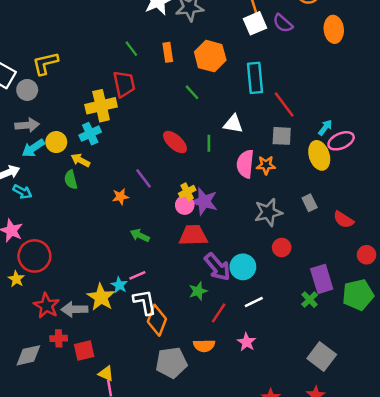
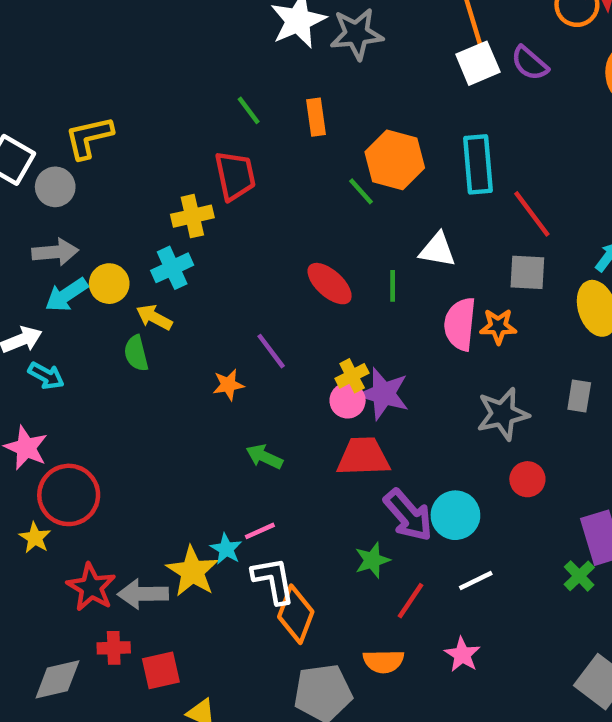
orange hexagon: (210, 56) -> (395, 160), moved
yellow cross: (101, 106) -> (192, 216), size x0.7
gray rectangle: (310, 203) -> (579, 396), turned 35

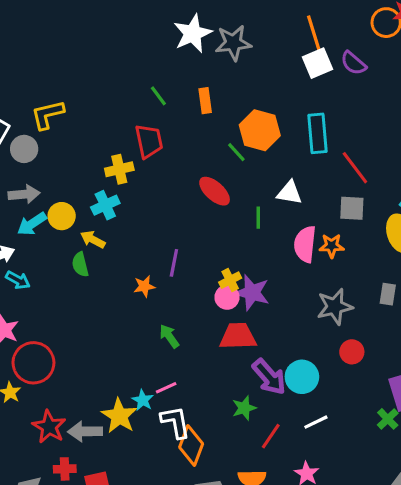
red ellipse: (330, 284) -> (215, 191), moved
purple line: (271, 351) -> (174, 263), turned 48
green arrow: (264, 457) -> (169, 336), turned 30

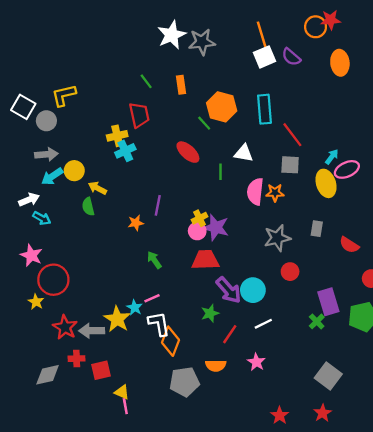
cyan cross: (105, 205) -> (125, 151), moved

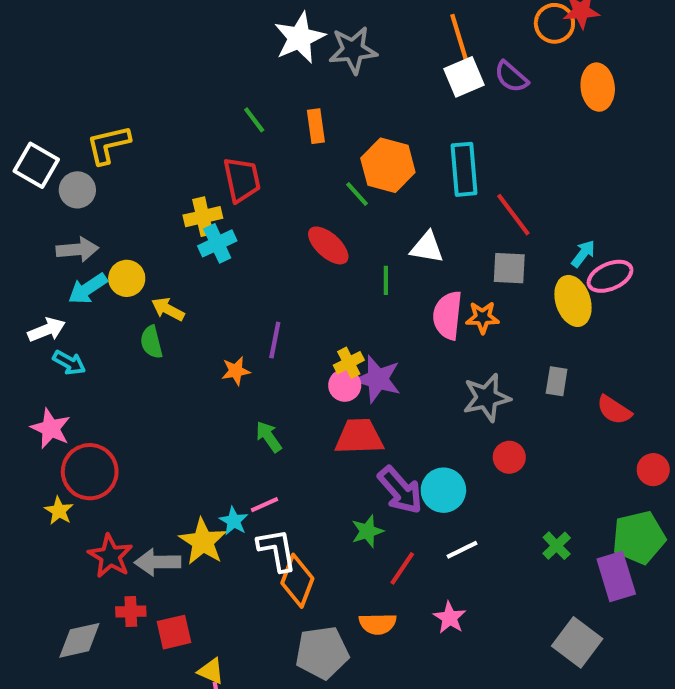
purple rectangle: (328, 302) -> (616, 577), moved

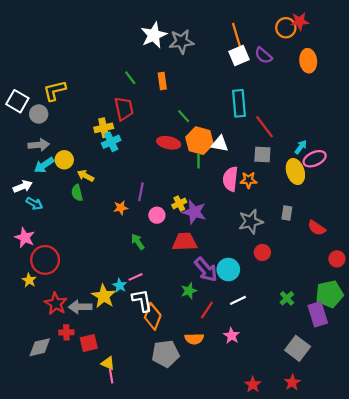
orange hexagon: (388, 165) -> (200, 141), moved
red ellipse: (328, 245) -> (169, 143), turned -30
pink circle: (345, 385) -> (157, 215), moved

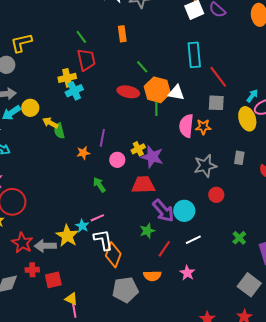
green line: (130, 78) -> (81, 37), moved
green semicircle: (77, 193) -> (59, 131), moved

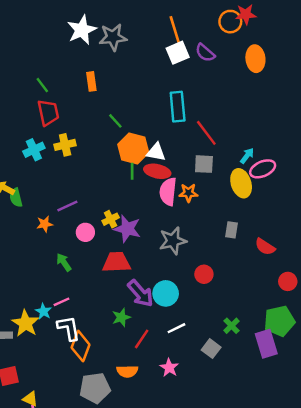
yellow cross: (67, 78) -> (65, 145), moved
red ellipse: (128, 92) -> (157, 171), moved
purple line: (102, 138) -> (67, 206), turned 54
gray star: (205, 166) -> (173, 241), moved
gray square: (249, 285) -> (211, 349), moved, size x0.7

